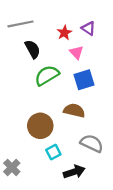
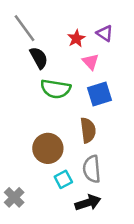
gray line: (21, 24) -> (25, 28), turned 65
green semicircle: (47, 75) -> (56, 89), turned -140
brown semicircle: (74, 110) -> (88, 130), turned 70
gray semicircle: (92, 143) -> (92, 169), moved, turned -120

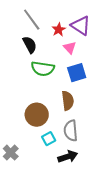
gray line: (25, 28) -> (32, 20), moved
purple triangle: (105, 33) -> (81, 26), size x1.5

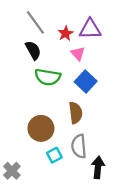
purple triangle: (81, 26) -> (90, 29), turned -35
blue square: (77, 73) -> (86, 81), turned -30
black arrow: (68, 157) -> (98, 167), moved, turned -66

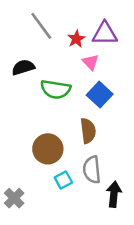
black semicircle: (33, 50) -> (23, 67), moved, turned -78

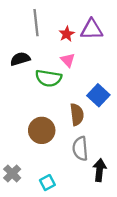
gray line: (41, 26) -> (36, 23), turned 30
pink triangle: (91, 62) -> (68, 60), moved
blue square: (100, 95) -> (98, 95), moved
cyan square: (63, 180) -> (47, 183), moved

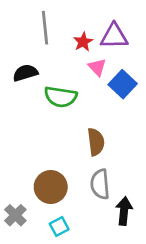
pink triangle: (68, 60) -> (97, 67), moved
blue square: (98, 95) -> (123, 84), moved
brown circle: (42, 130) -> (51, 187), moved

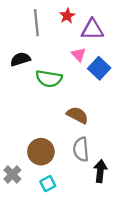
red star: (83, 42) -> (67, 16), moved
brown semicircle: (96, 142) -> (77, 115), turned -55

